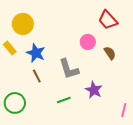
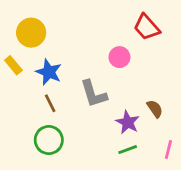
brown semicircle: (110, 53) -> (155, 109), moved
green line: (64, 100) -> (128, 150), moved
green circle: (15, 103) -> (49, 140), moved

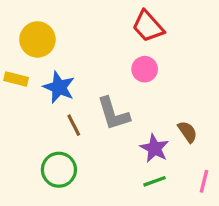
red trapezoid: (147, 27) -> (148, 26), moved
yellow rectangle: (13, 65) -> (16, 79), turned -36
brown line: (50, 103) -> (74, 125), moved

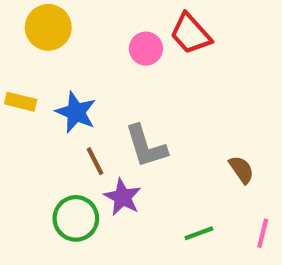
yellow circle: (37, 39) -> (48, 27), moved
pink circle: (145, 69) -> (146, 49), moved
purple star: (155, 148) -> (123, 197), moved

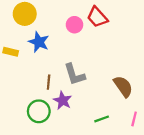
blue star: (76, 112) -> (39, 42), moved
brown line: (95, 161) -> (49, 82), turned 32
brown semicircle: (241, 170) -> (123, 86), size x1.5

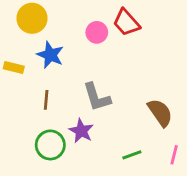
brown line: (49, 82) -> (46, 100), moved

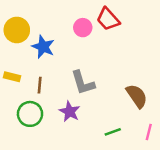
yellow circle: (32, 18) -> (17, 30), moved
yellow rectangle: (14, 68) -> (12, 77), moved
green circle: (50, 145) -> (30, 114), moved

